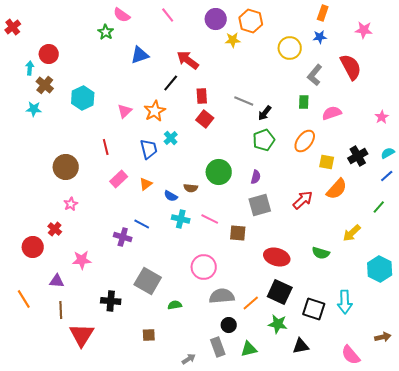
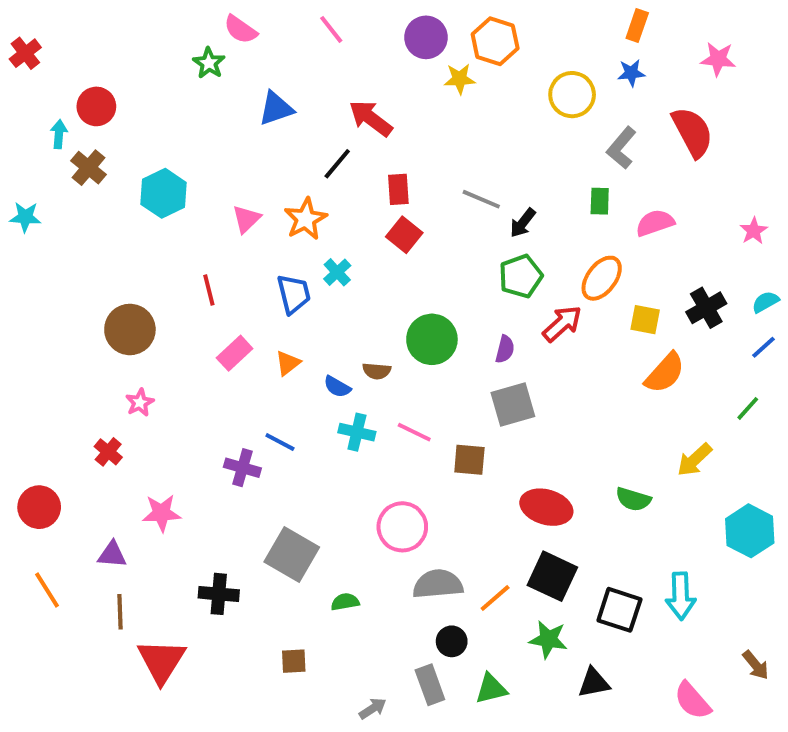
cyan star: (34, 109) -> (25, 217), moved
red arrow: (303, 200) -> (562, 324), moved
red circle: (33, 247) -> (39, 507), moved
brown arrow: (383, 337) -> (756, 665), turned 63

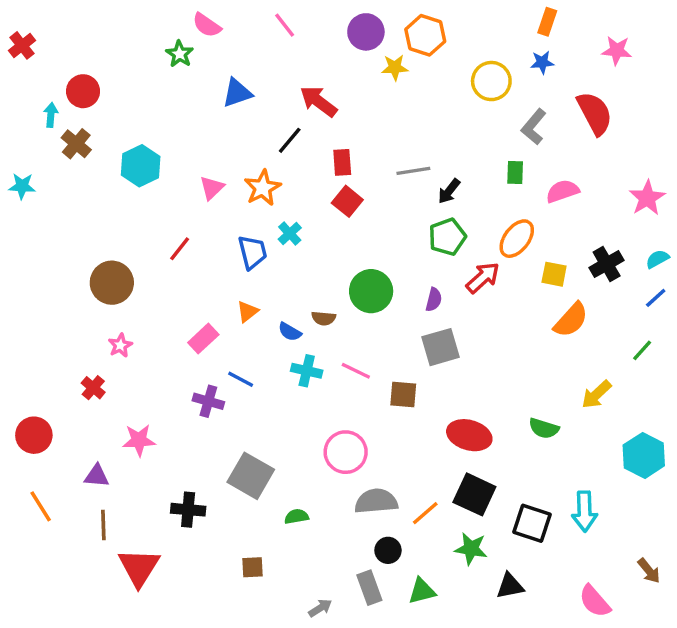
gray line: (481, 199) -> (413, 171), turned -32
pink star: (754, 231) -> (647, 198), size x1.5
red line: (209, 290) -> (180, 249), turned 52
pink rectangle: (235, 353) -> (203, 339), moved

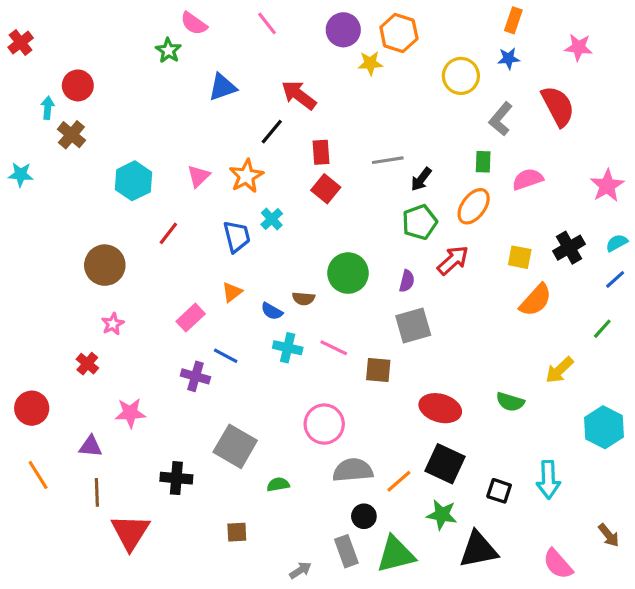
cyan hexagon: (141, 166) -> (133, 181), moved
orange ellipse: (517, 239) -> (474, 206), moved
black square: (532, 523) -> (499, 491), size x0.7
black triangle: (510, 586) -> (478, 550), size x1.5
green triangle: (422, 591) -> (396, 554), size x1.5

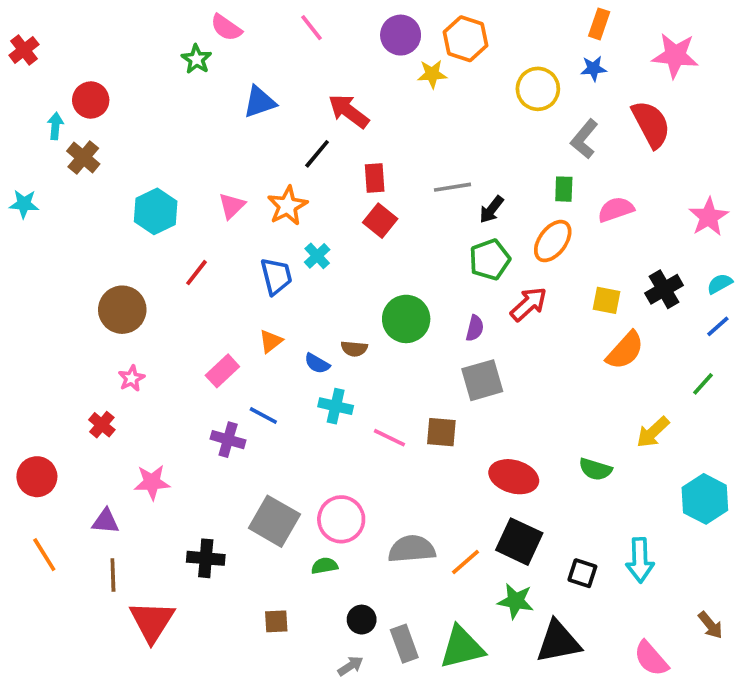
pink star: (579, 47) -> (675, 55), size x1.4
pink line: (334, 348) -> (389, 438), moved
pink circle: (324, 424) -> (341, 519), moved
black circle: (364, 516) -> (362, 620), moved

